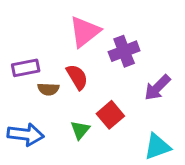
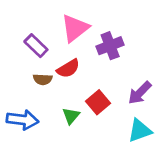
purple rectangle: (26, 68) -> (36, 46), moved, turned 55
red semicircle: (77, 77) -> (68, 69), turned 90
purple arrow: (157, 88) -> (140, 93), moved

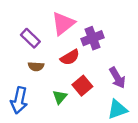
red semicircle: (68, 69) -> (70, 57), moved
purple arrow: (140, 93) -> (117, 78), turned -75
blue arrow: (22, 120) -> (19, 100), turned 95

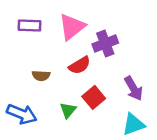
purple rectangle: (30, 38) -> (29, 26), moved, turned -42
blue arrow: (19, 100) -> (22, 114), turned -80

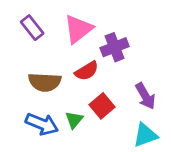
purple rectangle: (29, 26) -> (32, 28), turned 50
brown semicircle: (41, 76) -> (45, 82), size x1.6
blue arrow: (22, 114) -> (42, 124), moved

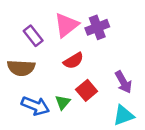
purple rectangle: (32, 28) -> (33, 36), moved
purple cross: (115, 47) -> (97, 27), moved
brown semicircle: (45, 82) -> (21, 68), moved

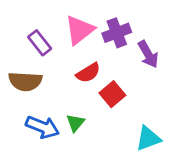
purple arrow: (123, 82) -> (148, 54), moved
red square: (87, 90) -> (112, 94), moved

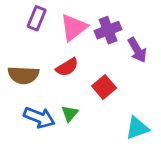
purple rectangle: (40, 43) -> (37, 18), moved, turned 60
red semicircle: (88, 73) -> (67, 67), moved

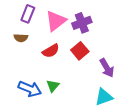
purple arrow: (137, 50) -> (107, 68), moved
brown semicircle: (23, 75) -> (21, 38), moved, size x0.6
red square: (104, 87) -> (80, 51), moved

